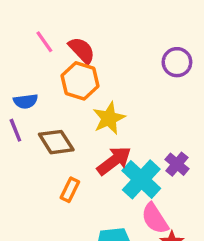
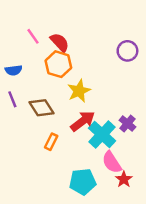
blue semicircle: (26, 101) -> (14, 70), moved

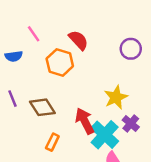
red semicircle: (60, 42) -> (78, 40), moved
blue semicircle: (14, 70) -> (14, 56), moved
yellow star: (79, 91) -> (116, 97), moved
red arrow: (83, 121) -> (85, 121), turned -80

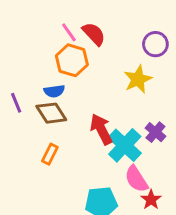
pink line: (34, 34) -> (69, 32), moved
blue semicircle: (14, 56) -> (54, 91), moved
yellow star: (116, 97) -> (138, 79), moved
orange rectangle: (52, 142) -> (50, 154), moved

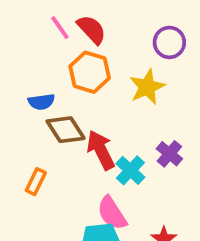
orange hexagon: (72, 60) -> (90, 72), moved
brown diamond: (51, 113) -> (66, 130), moved
cyan cross: (125, 145) -> (130, 170), size x0.7
pink semicircle: (136, 179) -> (112, 213), moved

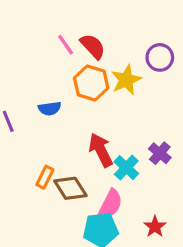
yellow star: (147, 87) -> (126, 80), moved
brown diamond: (66, 130) -> (70, 188), moved
pink semicircle: (112, 213) -> (110, 204), turned -120

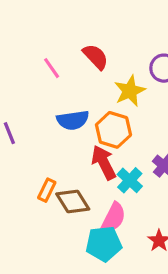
pink line: (66, 45) -> (52, 68), moved
orange hexagon: (91, 83) -> (113, 130), moved
blue semicircle: (50, 109) -> (73, 120), moved, size x1.4

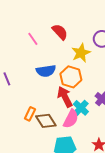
pink semicircle: (113, 218) -> (71, 119), moved

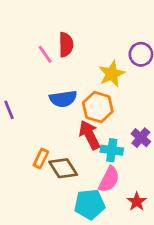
red semicircle: (60, 32) -> (66, 45), moved, turned 42
cyan cross: (81, 108) -> (112, 150), turned -35
pink semicircle: (71, 119) -> (109, 179), moved

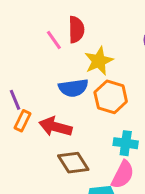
yellow star: (112, 74) -> (99, 61), moved
red arrow: (90, 135) -> (55, 127), moved, turned -48
orange rectangle: (41, 158) -> (22, 121), moved

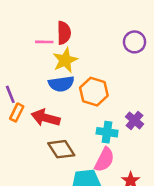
pink line: (54, 40) -> (44, 42), turned -54
yellow star: (99, 61) -> (65, 60), moved

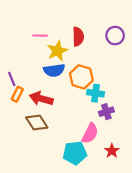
red semicircle: (64, 33) -> (78, 37), moved
purple cross: (135, 120) -> (106, 112), moved, turned 32
cyan cross: (107, 132) -> (95, 93), moved
brown diamond: (61, 149) -> (37, 123), moved

